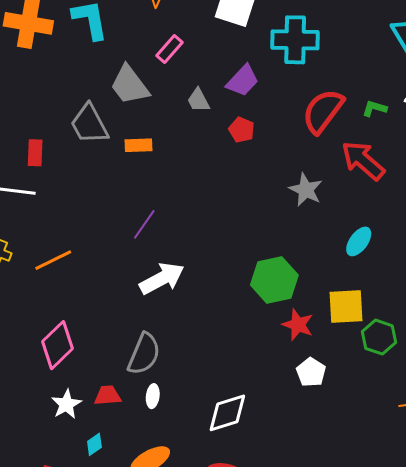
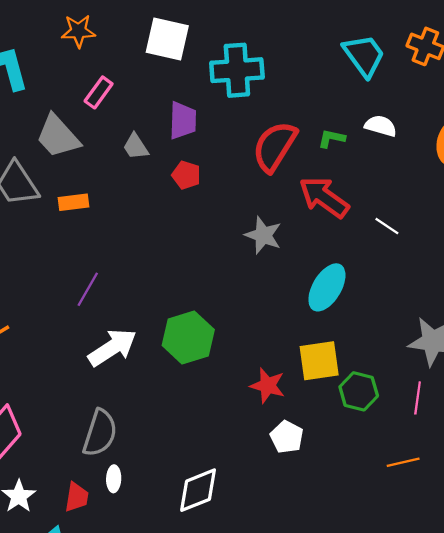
purple trapezoid: (243, 81) -> (183, 121), turned -36
cyan ellipse: (359, 241) -> (327, 287), size x1.4
green hexagon: (274, 280) -> (188, 338), moved
red trapezoid: (108, 395) -> (77, 497), moved, turned 108

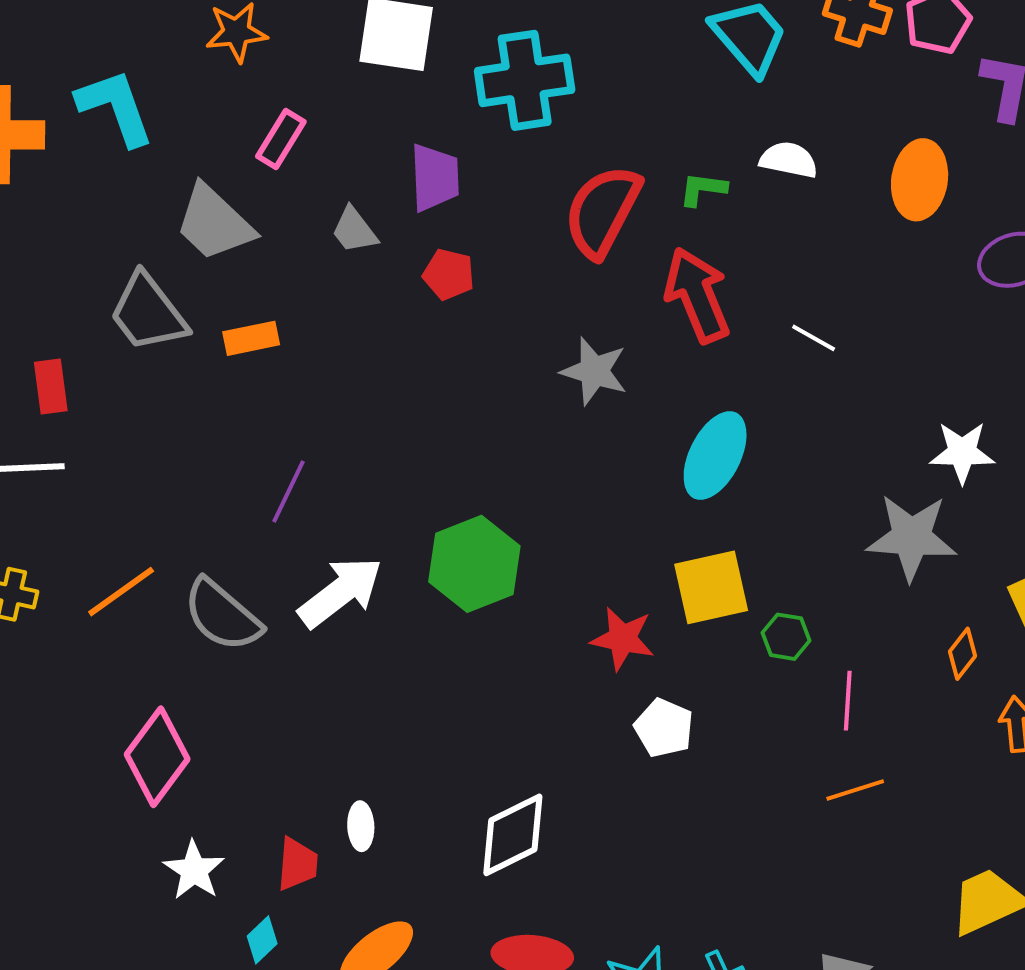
red arrow: (324, 197) -> (697, 295), turned 36
green hexagon: (359, 391) -> (786, 637), size x0.7
pink line: (418, 398) -> (848, 701), moved
gray semicircle: (100, 433) -> (222, 615), moved, turned 117
orange line: (403, 462) -> (855, 790), moved

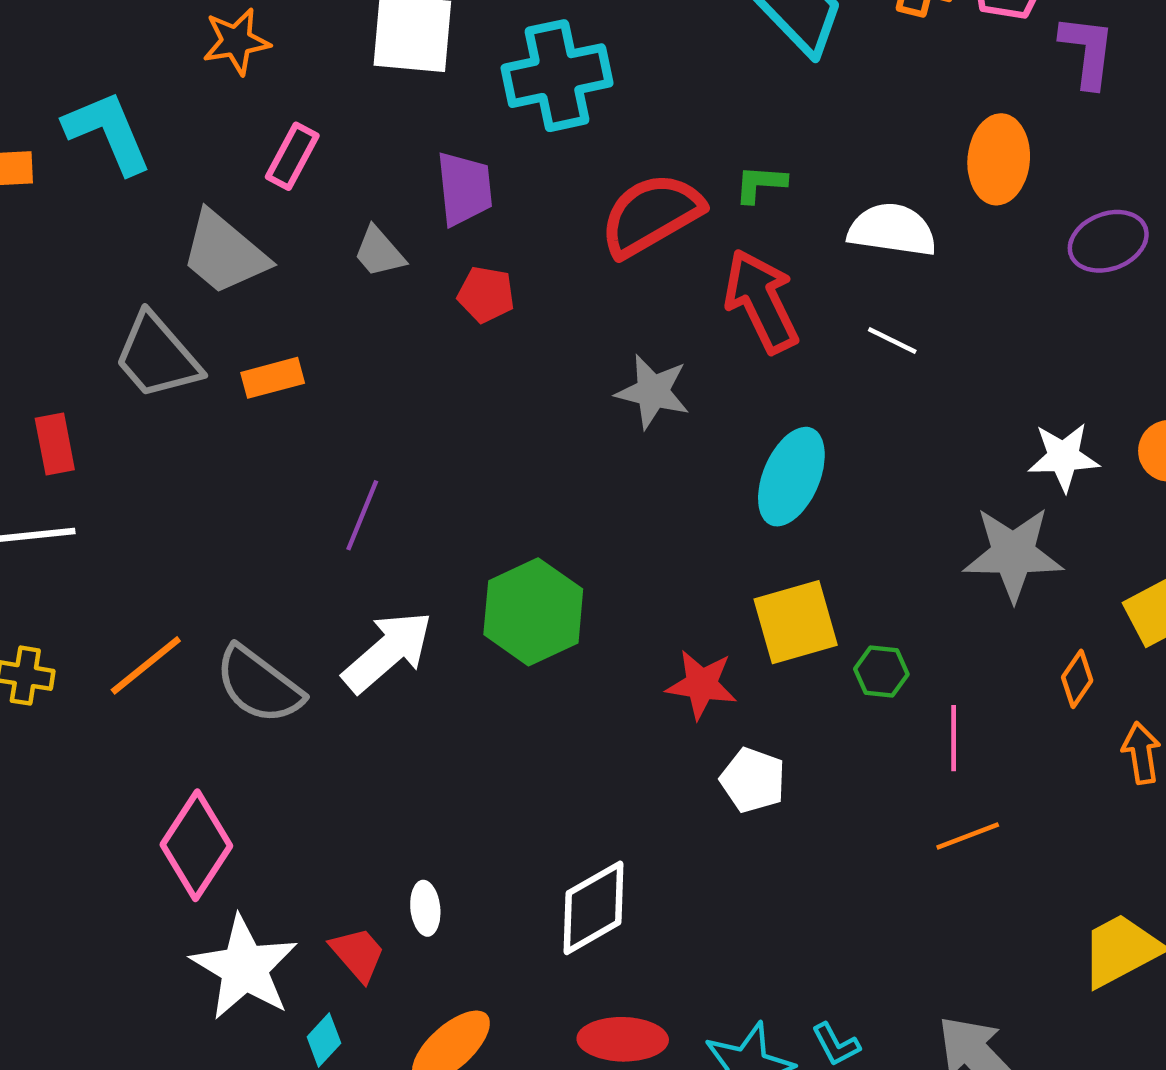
white semicircle: (789, 160) -> (892, 230), moved, size x1.4
red semicircle: (602, 211) -> (651, 215), turned 36
purple line: (288, 492) -> (362, 515), moved
red trapezoid: (297, 864) -> (358, 954), turned -42
white star: (194, 870) -> (244, 968), size x1.6

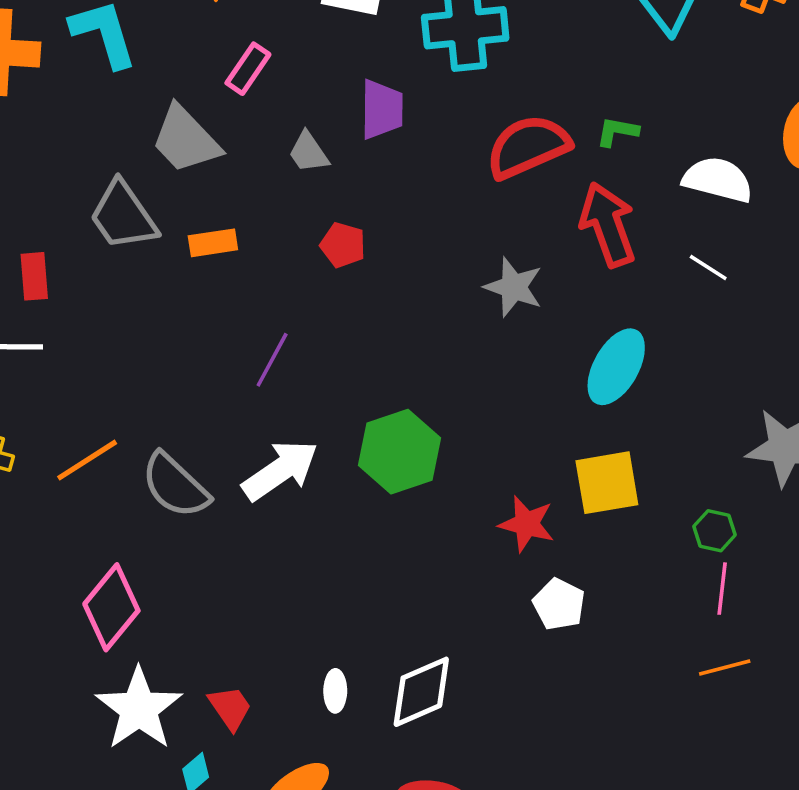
red pentagon: (486, 294) -> (343, 245), moved
green hexagon: (881, 672) -> (714, 531), moved
white ellipse: (425, 908) -> (335, 691), moved

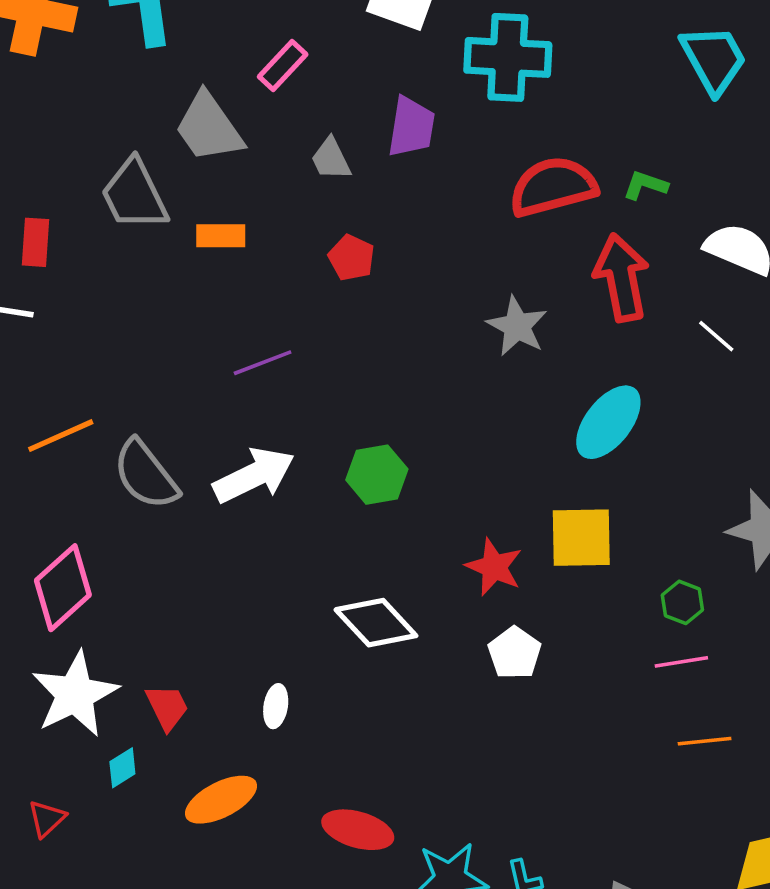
purple line: (272, 360) -> (263, 363), turned 32
green hexagon: (399, 452) -> (377, 475), size x0.7
pink line: (722, 589) -> (681, 662), turned 66
orange line: (725, 668) -> (705, 741), moved
white diamond: (421, 692) -> (376, 623), moved, turned 62

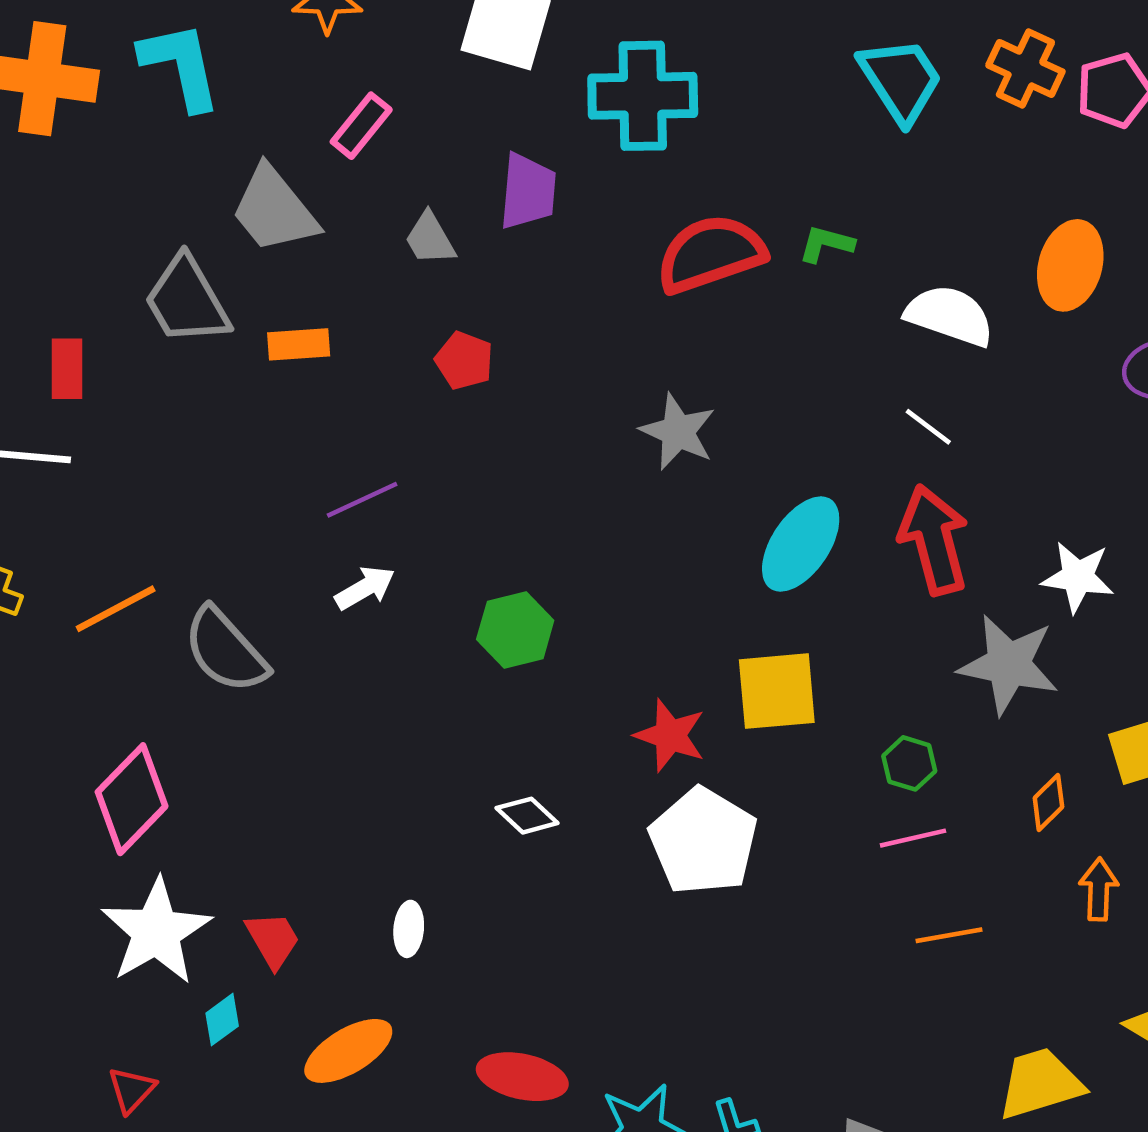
red arrow: (621, 278) -> (934, 540), moved
white arrow: (254, 475) -> (365, 588), moved, size x0.6
white diamond: (376, 623) -> (527, 816), size x0.6
white pentagon: (515, 653) -> (703, 841), size x1.6

